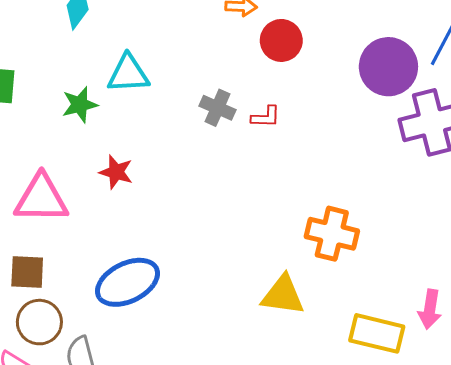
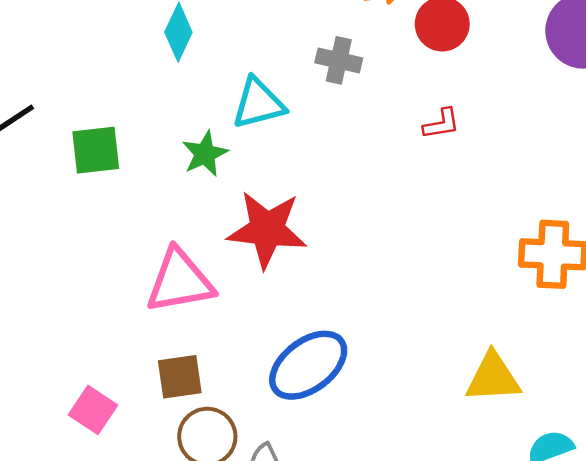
gray cross: (217, 108) -> (339, 60), moved
red star: (116, 172) -> (267, 230), size x1.8
yellow triangle: (283, 295) -> (493, 378), moved

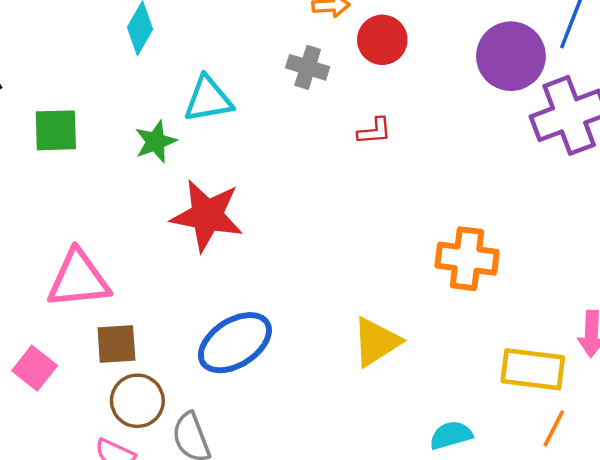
gray cross: (339, 60) -> (308, 67), moved
pink triangle: (180, 281) -> (78, 279), moved
yellow triangle: (493, 378) -> (376, 342), moved, turned -34

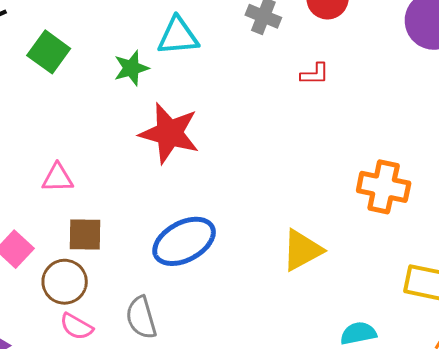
green square: (56, 130) -> (49, 52), turned 33
pink triangle: (78, 279) -> (58, 178), size x0.6
brown circle: (137, 401) -> (65, 282), moved

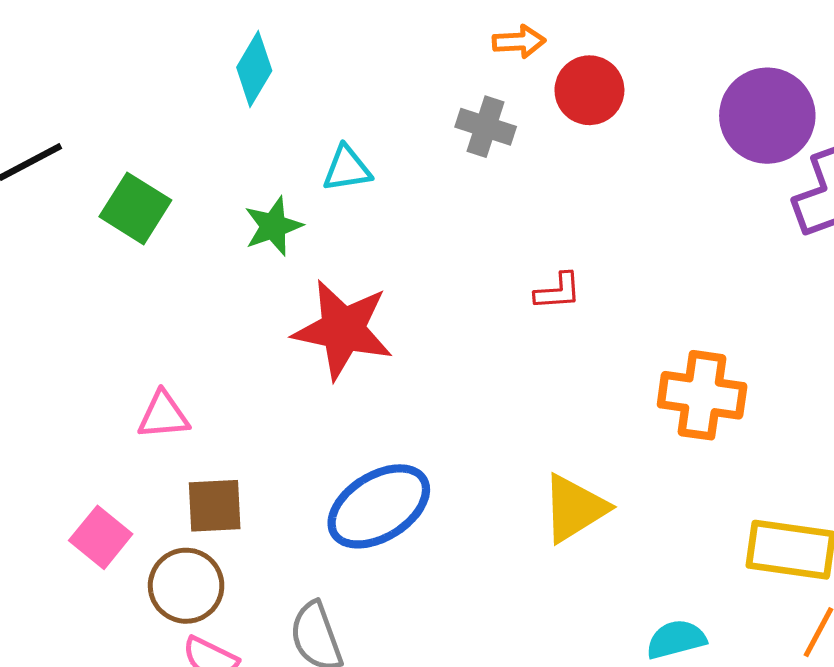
cyan triangle: (178, 36) -> (347, 169), size x0.7
red L-shape: (315, 74) -> (558, 291), moved

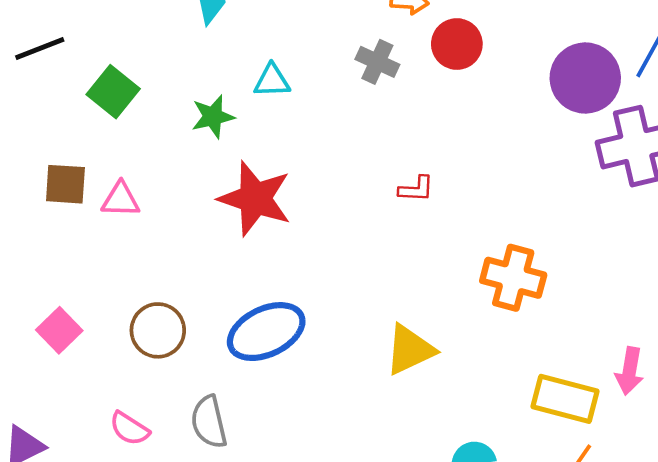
pink triangle: (163, 415) -> (121, 200), moved
brown square: (215, 506) -> (65, 184), moved
brown circle: (186, 586) -> (158, 330), moved

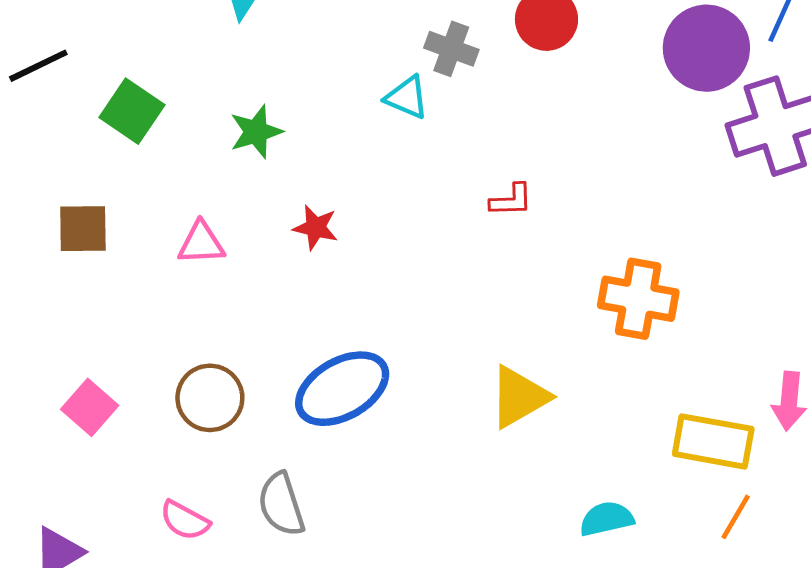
cyan triangle: (272, 81) -> (407, 97), moved, turned 30
red star: (255, 199) -> (316, 228), size x0.5
pink triangle: (121, 200) -> (201, 243), moved

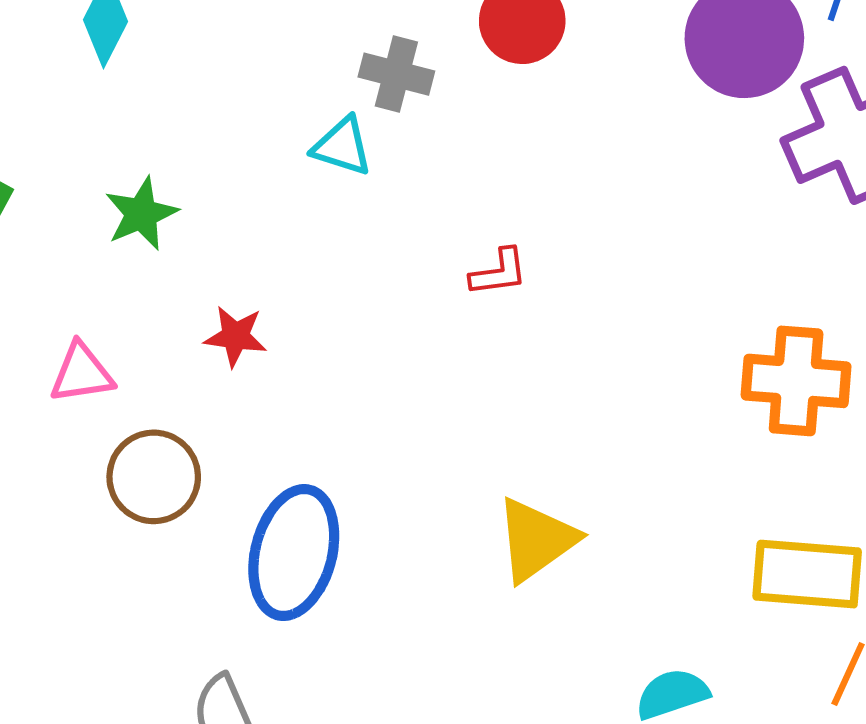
orange cross: (638, 299) -> (796, 381), moved
blue ellipse: (342, 389) -> (294, 553), turned -40
brown circle: (210, 398) -> (154, 477), moved

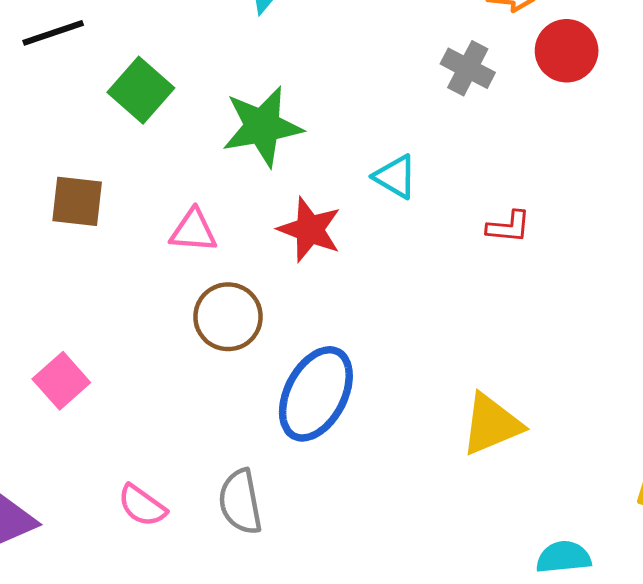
cyan triangle: (342, 146) -> (395, 177), moved
green star: (141, 214) -> (262, 126), size x1.5
red star: (235, 336) -> (310, 230), size x1.4

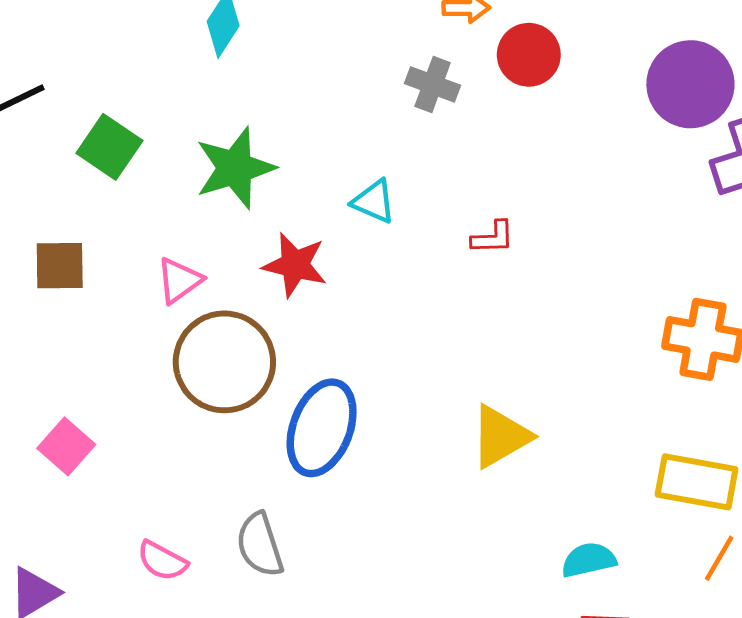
pink triangle: (193, 231) -> (179, 280), turned -33
brown circle: (228, 317) -> (224, 362), size x1.5

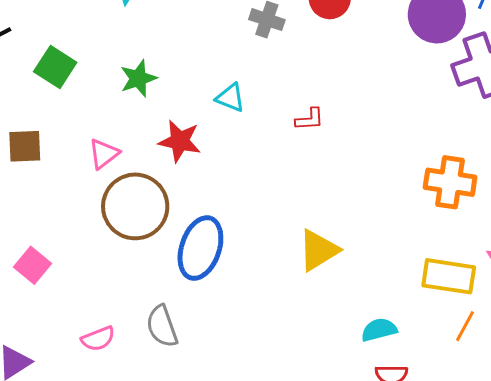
green star: (235, 168) -> (138, 78), size x0.7
pink semicircle: (162, 561) -> (98, 339), turned -48

